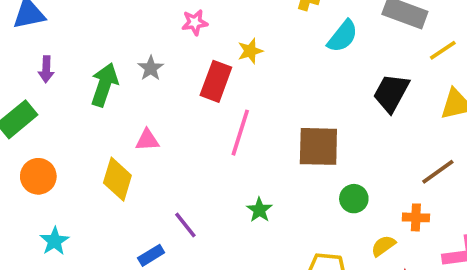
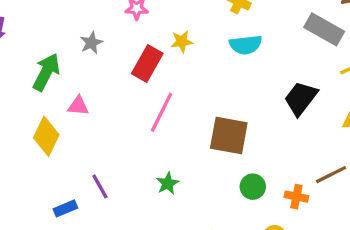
cyan semicircle: (343, 36) -> (246, 45), moved, turned 36
green arrow: (104, 85) -> (46, 72), moved
orange cross: (416, 217) -> (296, 197), moved

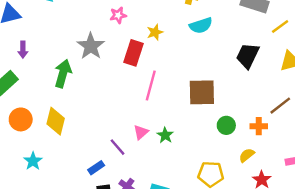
gray star: (91, 43) -> (91, 46), size x1.6
pink triangle: (78, 106) -> (141, 132), moved, turned -35
yellow diamond: (46, 136) -> (56, 121), moved

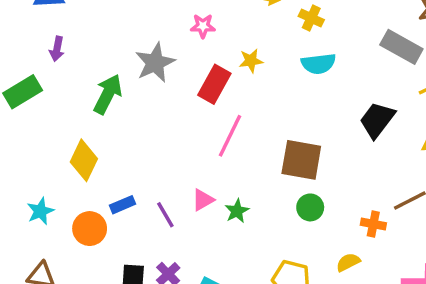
orange circle: (21, 119) -> (90, 229), moved
green circle: (226, 125) -> (310, 207), moved
blue rectangle: (96, 168) -> (123, 205), moved

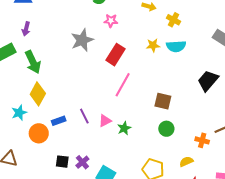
yellow star: (251, 61) -> (153, 45), moved
green arrow: (108, 94) -> (33, 62), moved, turned 125
brown square: (301, 160) -> (163, 101), size x0.7
cyan star: (40, 211) -> (19, 113), moved
purple line: (165, 215) -> (84, 116), moved

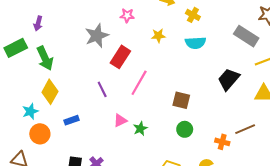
yellow star: (153, 45) -> (158, 36), moved
red rectangle: (116, 55) -> (120, 57), moved
purple line: (84, 116) -> (102, 89), moved
orange circle: (39, 133) -> (40, 134), moved

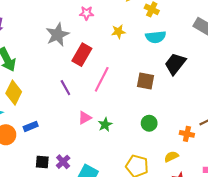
black trapezoid: (229, 79) -> (175, 64), moved
brown square: (181, 100) -> (146, 81), moved
blue rectangle: (71, 120) -> (31, 126), moved

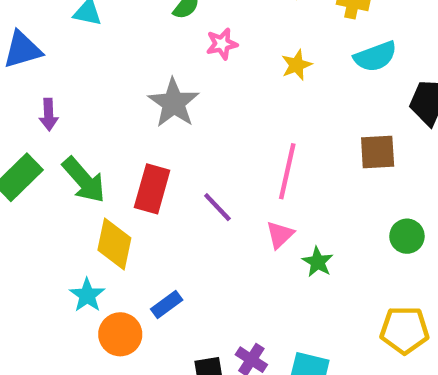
red rectangle: (82, 55) -> (152, 189), moved
pink triangle: (85, 118) -> (280, 235), moved

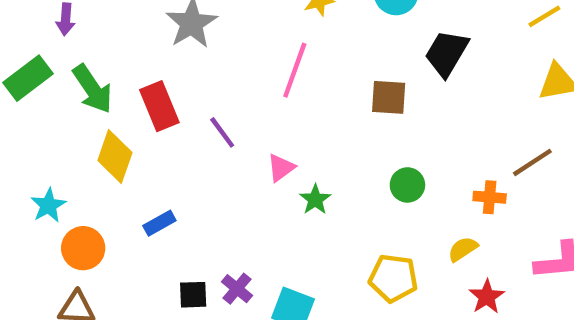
pink line: (287, 171) -> (295, 70), moved
red rectangle: (152, 189) -> (159, 106), turned -45
cyan star: (87, 295) -> (48, 205), moved
orange circle: (120, 334) -> (83, 248), moved

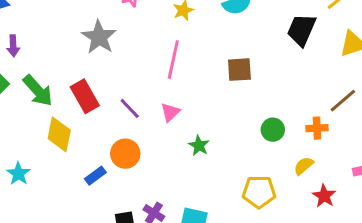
black trapezoid: (447, 53) -> (301, 30), moved
pink triangle: (281, 168) -> (170, 112), moved
green circle: (407, 185) -> (273, 130), moved
orange circle: (83, 248) -> (125, 154), moved

